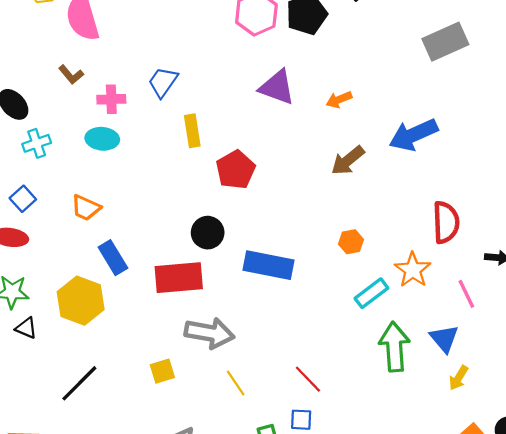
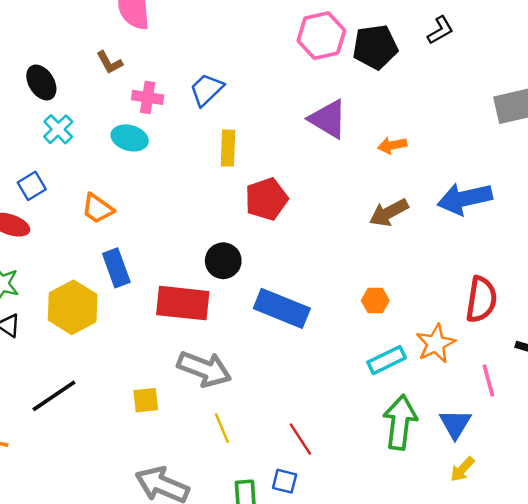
cyan cross: (37, 143) -> (58, 129), turned -36

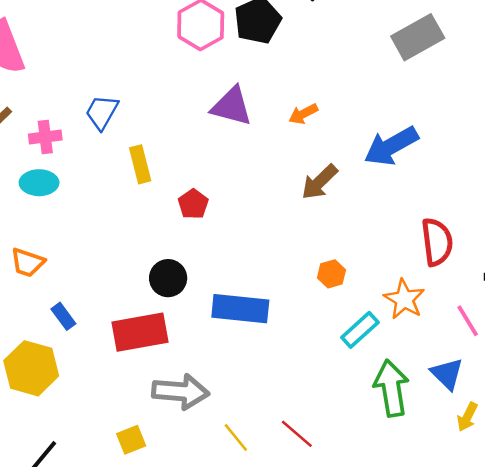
red pentagon: (266, 199) -> (193, 204), size x0.7
blue rectangle: (116, 268) -> (63, 316), size x0.7
yellow line: (222, 428) -> (236, 437), moved

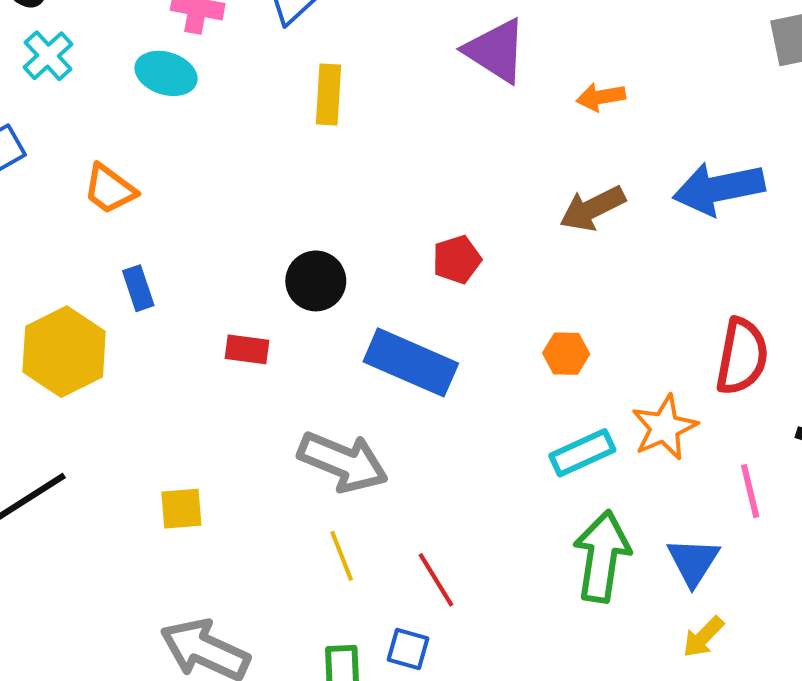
red pentagon: (193, 204) -> (457, 259), moved
red rectangle: (140, 332) -> (247, 349), size x0.5
gray arrow: (181, 392) -> (343, 462), moved

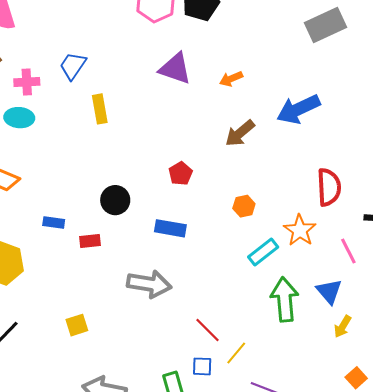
blue rectangle: (138, 288) -> (54, 222), moved, turned -50
blue rectangle: (411, 362) -> (170, 228), size x0.7
yellow line: (342, 556) -> (236, 353), moved, turned 75

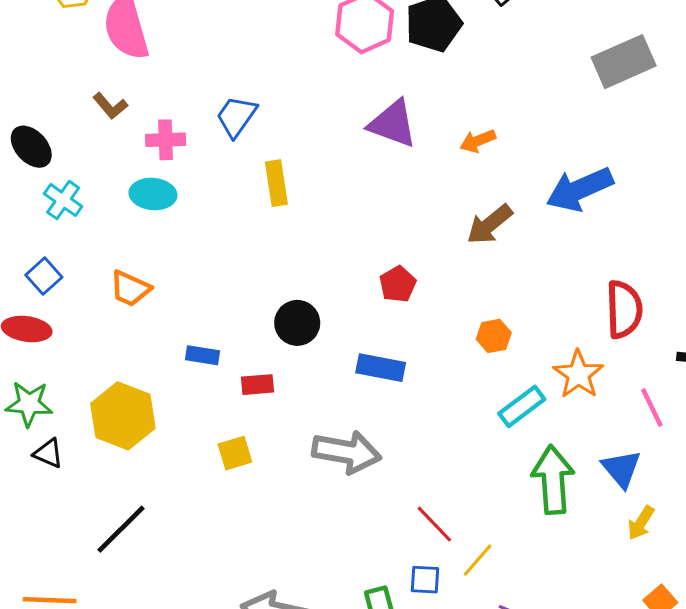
yellow square: (77, 325) -> (235, 453), moved

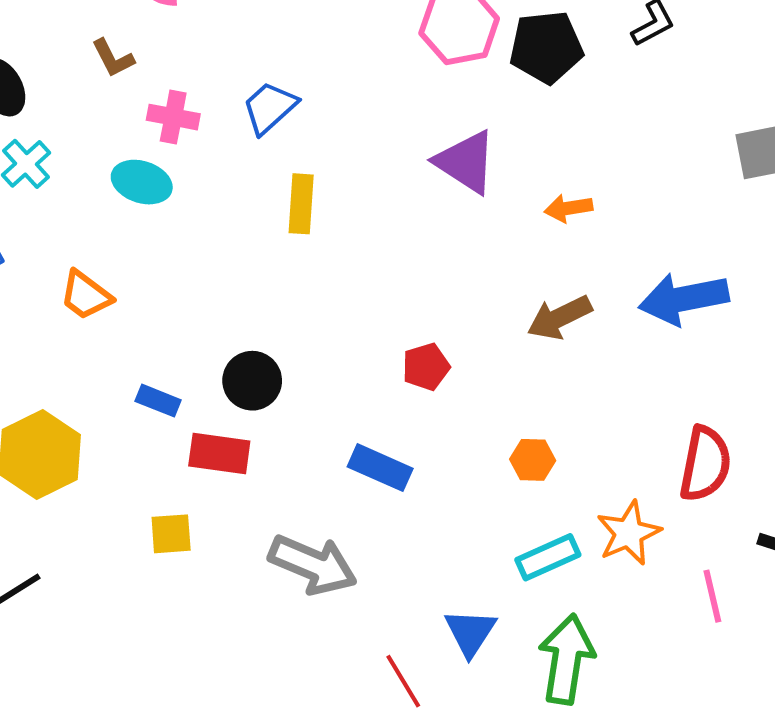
black circle: (297, 323) -> (252, 381), moved
red rectangle: (258, 385) -> (219, 454), size x1.4
blue triangle: (621, 469) -> (470, 632), moved

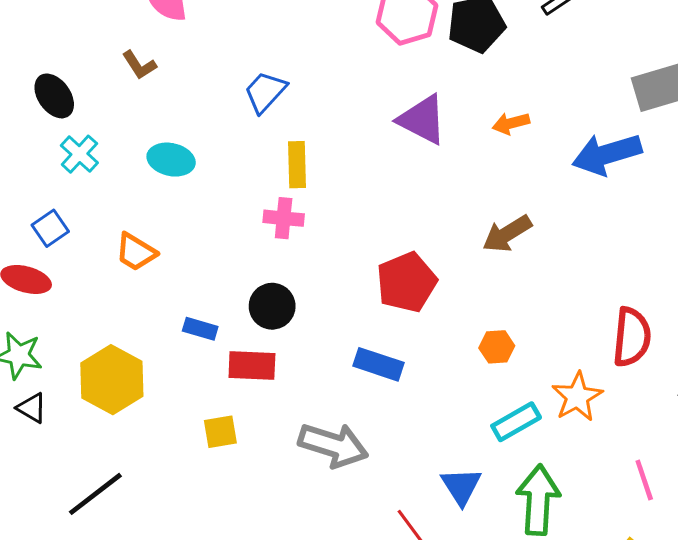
pink cross: (173, 117) -> (284, 218), moved
orange arrow: (568, 208) -> (511, 123), moved
blue arrow: (684, 299) -> (607, 154), moved
red pentagon: (426, 367) -> (407, 282), size x1.6
pink line: (712, 596) -> (644, 480), moved

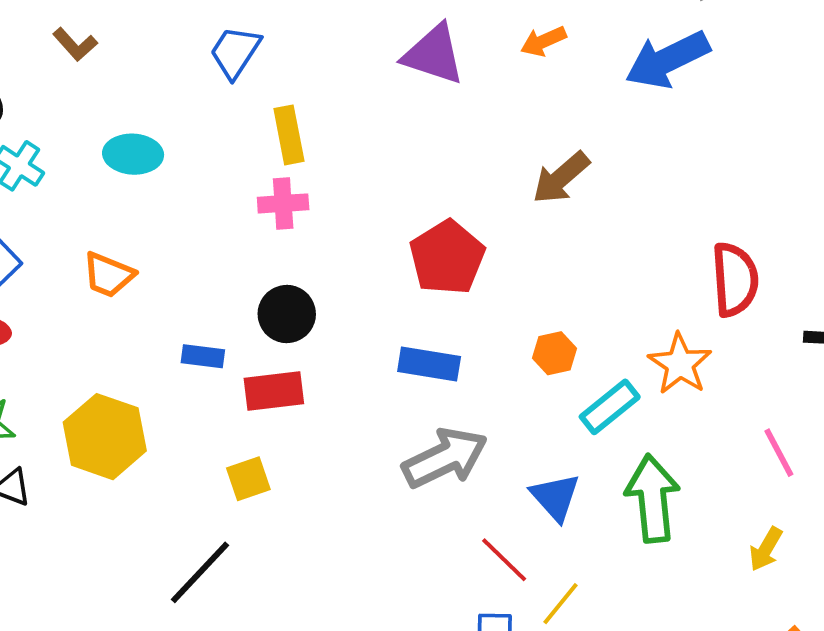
orange hexagon: (497, 347) -> (555, 353), moved
gray arrow: (333, 445) -> (445, 458), moved, turned -34
black line: (95, 494) -> (200, 572), moved

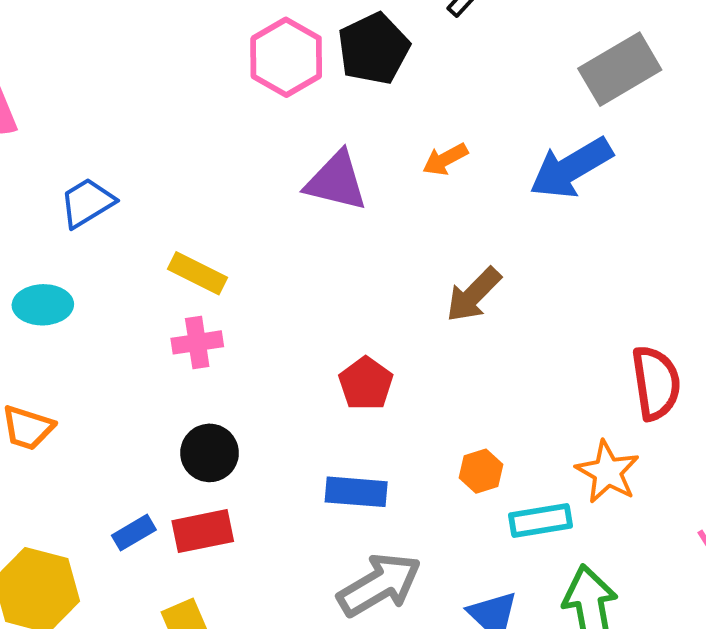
blue trapezoid: (235, 52) -> (87, 203), moved, turned 30
yellow rectangle: (289, 135) -> (198, 273), turned -48
red pentagon: (447, 257) -> (366, 384), size x0.7
blue rectangle: (203, 356) -> (134, 533), moved, turned -33
cyan rectangle: (610, 407) -> (541, 521), turned 34

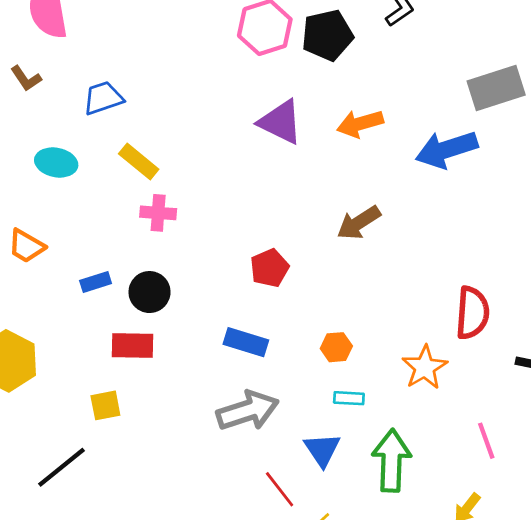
orange arrow: (445, 159) -> (360, 124), size x1.4
yellow rectangle: (198, 273) -> (139, 162), moved
cyan rectangle: (541, 521) -> (349, 398), moved, size x0.7
blue rectangle: (134, 533) -> (96, 282), moved

